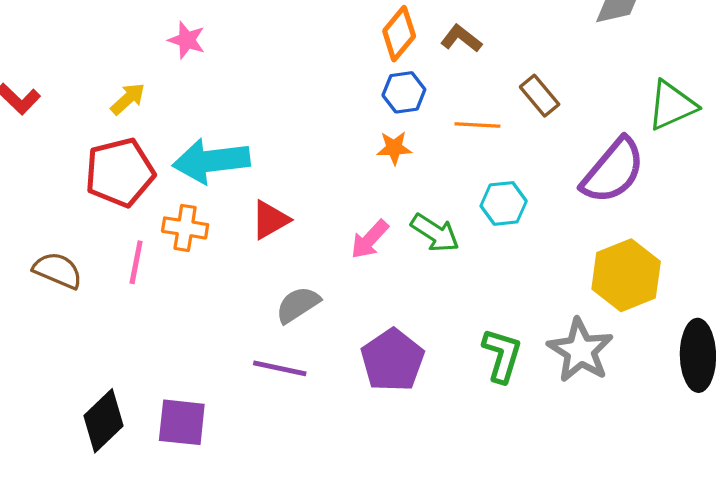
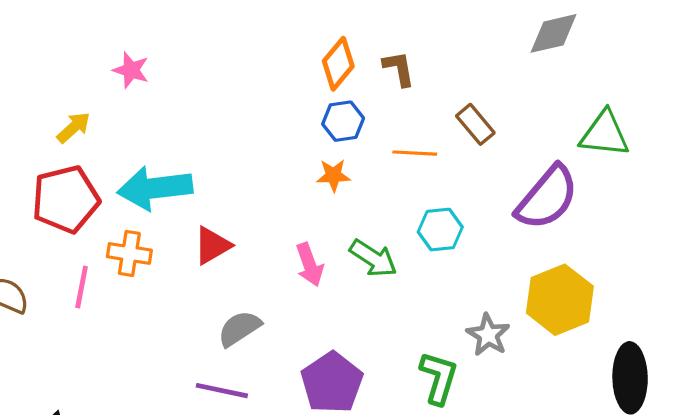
brown L-shape: (461, 38) -> (399, 69), turned 42
green triangle: (672, 105) -> (605, 134), turned 30
pink arrow: (370, 239) -> (310, 265), turned -63
gray star: (580, 350) -> (488, 335), moved, size x0.7

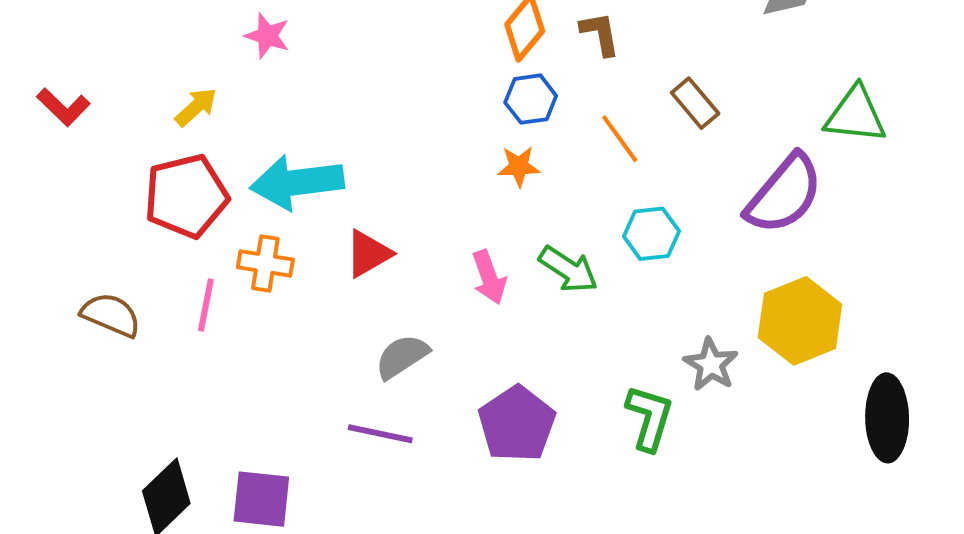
orange line: (415, 153) -> (620, 139), turned 51

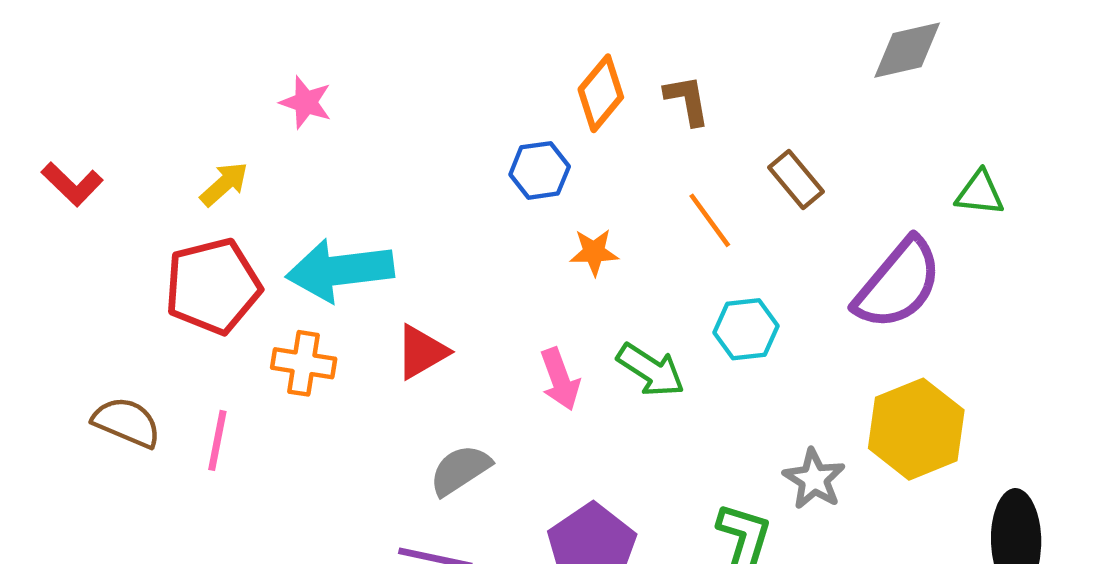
blue hexagon: (531, 99) -> (540, 170), moved
green triangle: (855, 115) -> (980, 193), size x0.7
pink line: (206, 305) -> (217, 440), moved

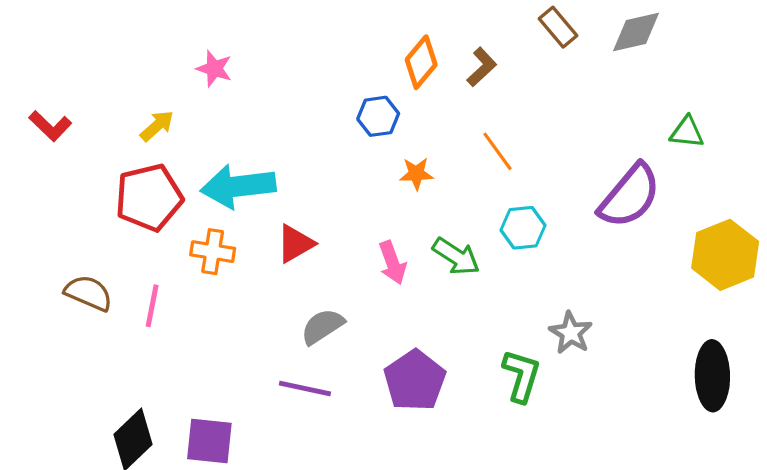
brown L-shape: (687, 100) -> (482, 67), turned 57
brown rectangle: (796, 180) -> (558, 27), moved
yellow hexagon: (916, 429) -> (725, 255), moved

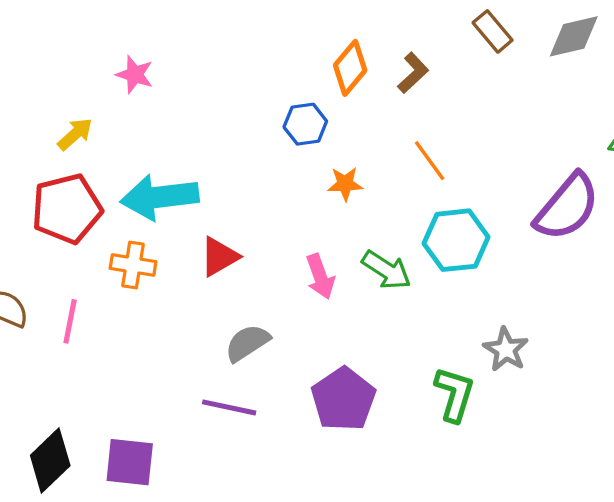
cyan hexagon: (523, 228) -> (456, 240), size x1.4

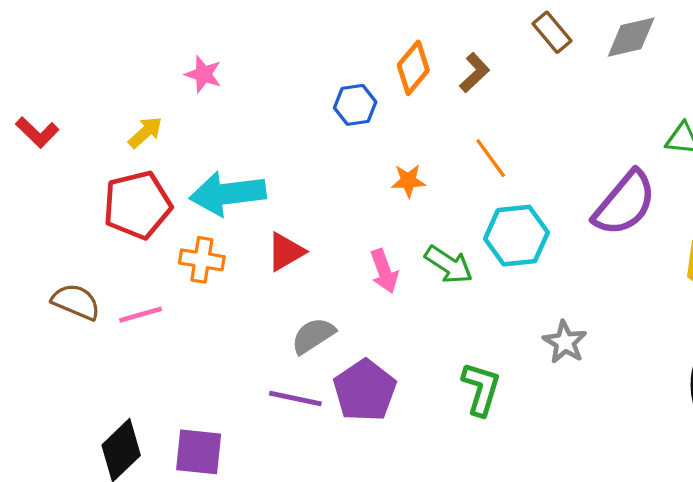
blue hexagon: (305, 124) -> (355, 105), moved
pink line: (70, 321) -> (140, 315), turned 63
green L-shape: (454, 394) -> (481, 389), moved
purple pentagon: (343, 399) -> (365, 391), moved

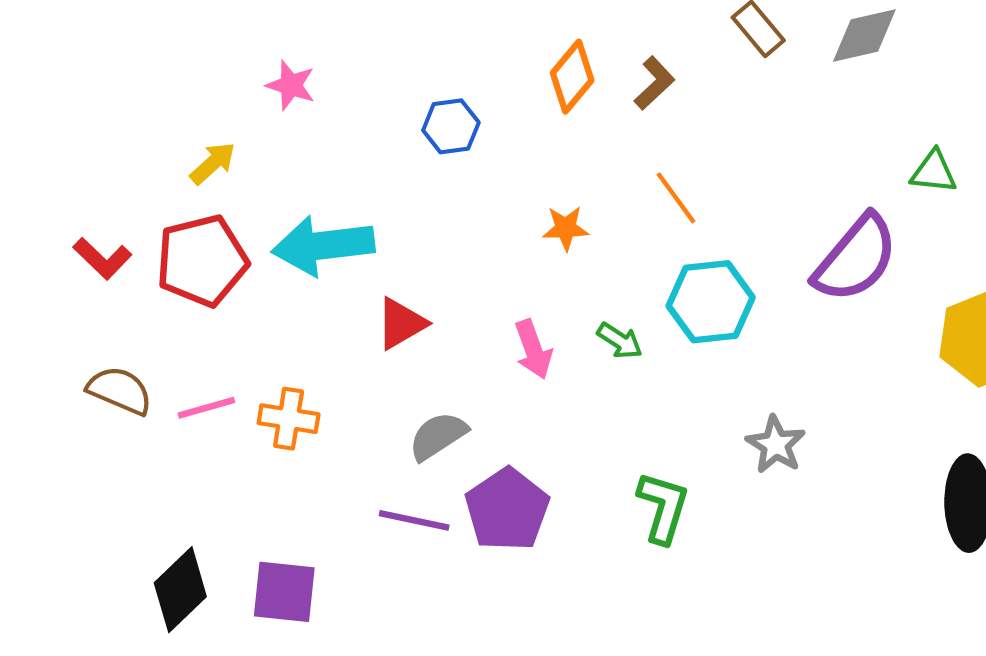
blue hexagon: (355, 105) -> (451, 126), moved
red L-shape: (37, 132) -> (102, 258), moved
orange cross: (202, 260) -> (289, 419), moved
green arrow: (449, 265) -> (620, 341), size x0.7

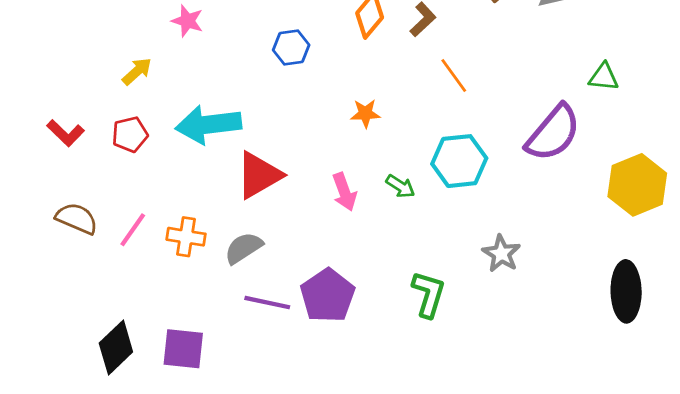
orange line: (676, 198) -> (454, 76), moved
red pentagon: (202, 261) -> (130, 134), size x0.6
red triangle: (401, 323) -> (259, 175), size x1.4
pink line: (206, 408) -> (133, 230), turned -39
gray semicircle: (438, 436) -> (243, 248), moved

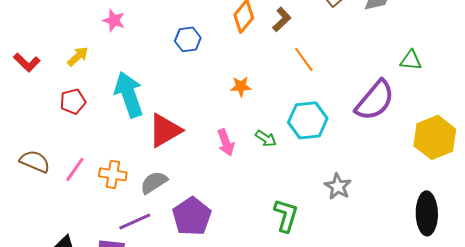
cyan arrow: (208, 125) -> (129, 94), turned 78
red L-shape: (65, 133) -> (27, 62), moved
purple pentagon: (328, 296) -> (192, 216), moved
purple line: (267, 303) -> (135, 221), moved, turned -36

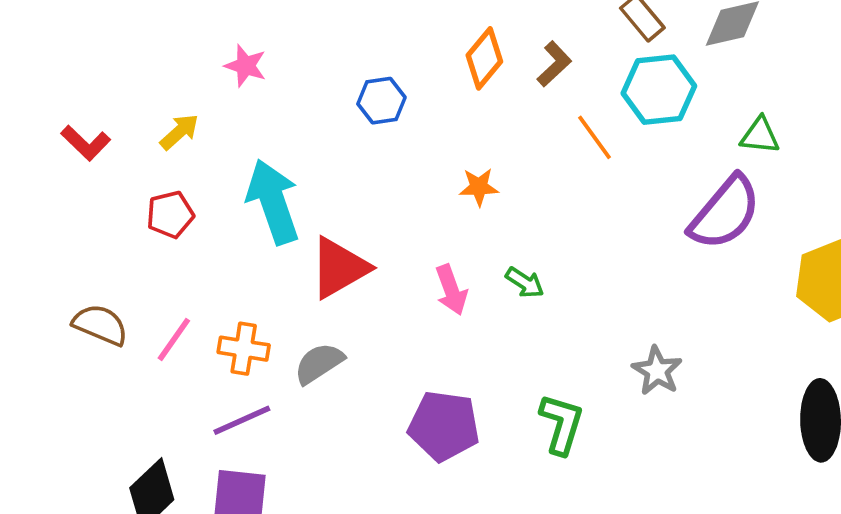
green triangle: (411, 60) -> (760, 136), moved
cyan hexagon: (308, 120) -> (659, 90), moved
purple pentagon: (192, 216) -> (444, 426), moved, turned -30
purple line: (135, 221) -> (242, 420), moved

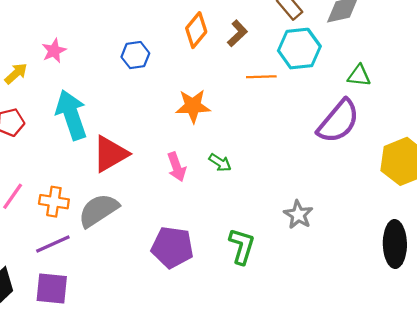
pink star: (246, 66) -> (54, 51), moved, turned 30
orange line: (595, 137) -> (261, 77), turned -56
orange star: (479, 187) -> (193, 106), size x1.5
gray semicircle: (319, 363) -> (98, 210), size x1.4

